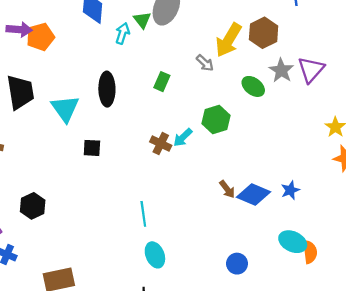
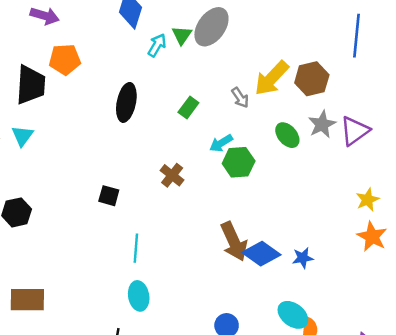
orange pentagon: (40, 37) -> (65, 59), moved
cyan triangle: (65, 109) -> (22, 136), moved, size x0.7
cyan arrow: (183, 137) -> (221, 143), moved
black square: (92, 148) -> (109, 196), moved
brown arrow: (227, 189) -> (234, 241), size x1.8

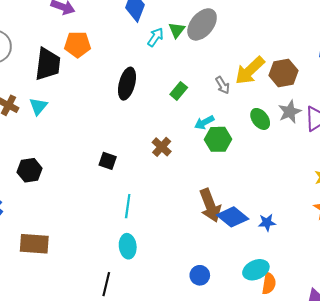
cyan ellipse: (293, 315) -> (256, 270), turned -65

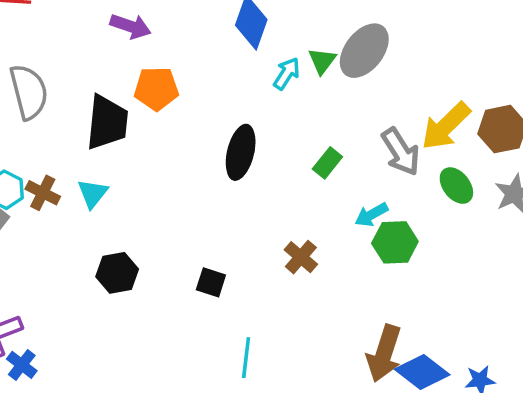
gray arrow: (222, 85) -> (401, 152), size x1.6
green ellipse: (260, 119) -> (456, 186), moved
black hexagon: (30, 170) -> (117, 273), moved
brown arrow: (210, 205) -> (384, 353), turned 40

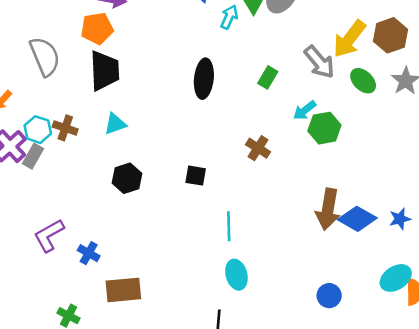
orange pentagon: (156, 89) -> (97, 28), moved
cyan triangle: (93, 193) -> (115, 124), moved, turned 40
blue cross: (22, 365) -> (89, 253), moved

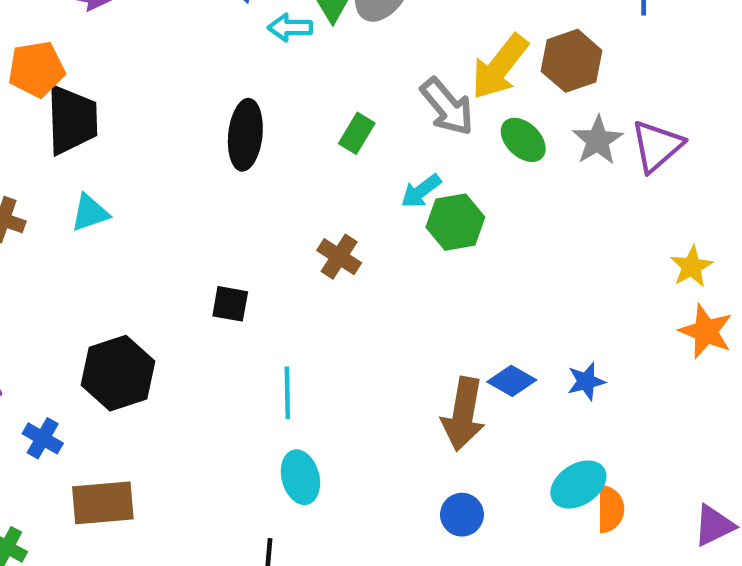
cyan arrow: (229, 17) -> (290, 28), turned -115
orange pentagon: (97, 28) -> (36, 69), moved
black hexagon: (127, 178) -> (118, 373), moved, size x1.4
brown arrow: (328, 209) -> (463, 414), moved
blue diamond: (357, 219) -> (512, 381), size x0.7

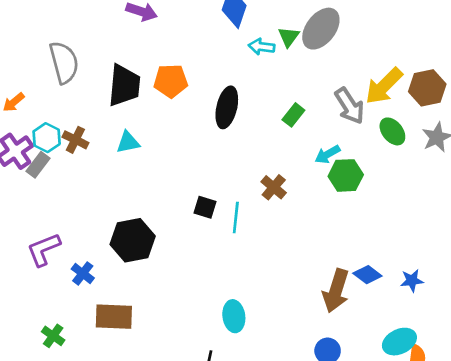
orange pentagon: (36, 69) -> (171, 81), moved
cyan line: (287, 393) -> (236, 217), moved

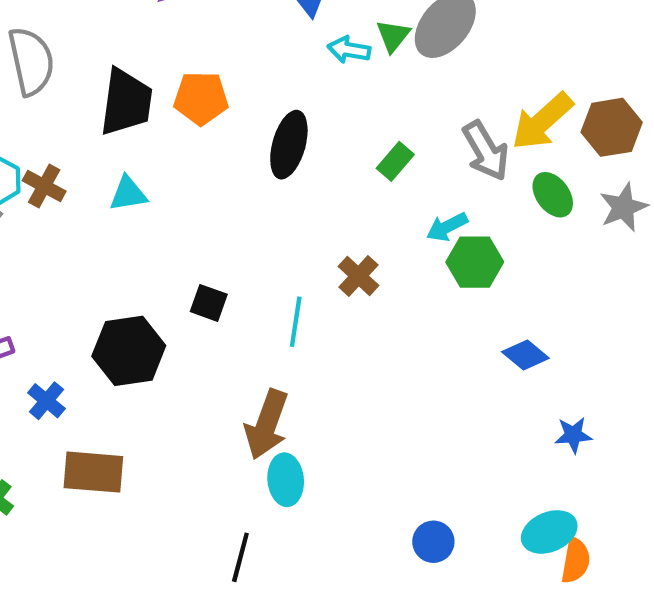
black square: (205, 207) -> (209, 303), moved
blue diamond: (367, 275) -> (525, 355), moved
brown arrow: (336, 291) -> (267, 424), moved

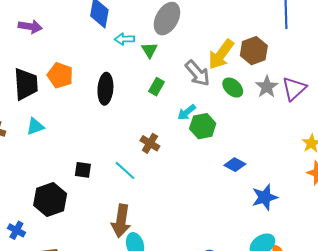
green triangle: (393, 36) -> (149, 50), moved
orange pentagon: (201, 98) -> (60, 75), turned 30
cyan line: (296, 322) -> (125, 170), turned -45
blue star: (573, 435) -> (265, 197), size x1.5

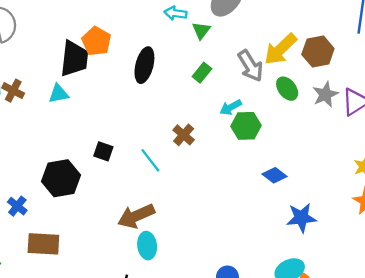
black trapezoid: (26, 84) -> (74, 59), moved
brown arrow: (121, 221) -> (136, 216), turned 48

